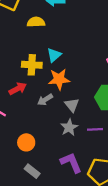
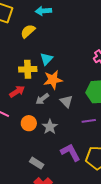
yellow semicircle: (36, 22) -> (28, 31), turned -35
gray star: (69, 127) -> (50, 127), moved
orange circle: (26, 142) -> (29, 123), moved

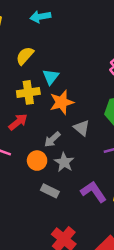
yellow semicircle: (28, 31) -> (25, 56), moved
gray arrow: (42, 99) -> (52, 139), moved
gray rectangle: (37, 163) -> (50, 191), moved

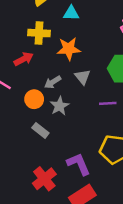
cyan triangle: (51, 77) -> (71, 13), moved, turned 42
purple L-shape: (94, 192) -> (79, 164), moved

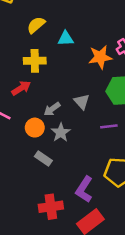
orange star: (69, 49) -> (100, 57), moved
purple L-shape: (79, 164) -> (84, 189), turned -120
red cross: (44, 179) -> (51, 207), turned 35

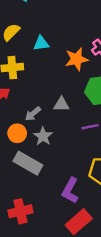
gray triangle: (82, 102) -> (62, 104), turned -42
gray rectangle: (43, 158) -> (28, 163), size x1.6
red cross: (51, 207) -> (20, 211), moved

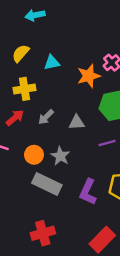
gray arrow: (33, 114) -> (46, 117), moved
purple L-shape: (70, 191) -> (88, 192), moved

